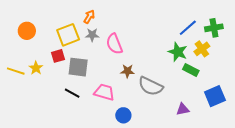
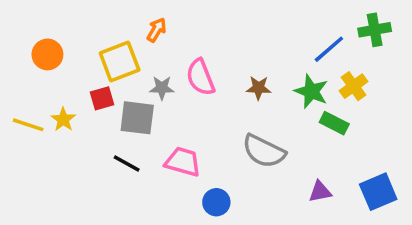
green cross: (214, 28) -> (375, 30), moved
gray star: (92, 35) -> (162, 88), moved
brown star: (127, 71) -> (259, 88), moved
blue square: (215, 96) -> (378, 192), moved

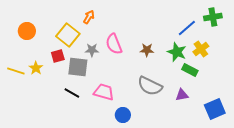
yellow square: (120, 61) -> (68, 35), turned -30
purple triangle: (320, 192) -> (182, 95), moved

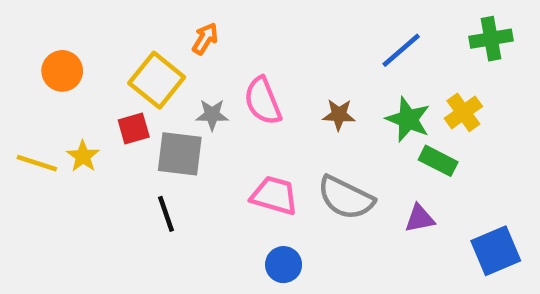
blue line: (187, 28) -> (401, 50), moved
pink trapezoid: (104, 92) -> (274, 195), moved
black line: (72, 93) -> (166, 214), turned 42

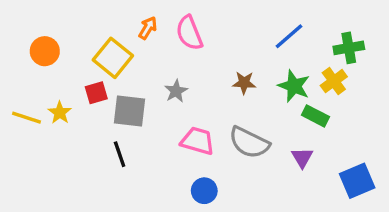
green cross: (491, 39) -> (349, 48), moved
pink semicircle: (263, 101) -> (189, 33), moved
gray star: (212, 115) -> (176, 91), moved, turned -30
purple triangle: (420, 218) -> (302, 157), turned -50

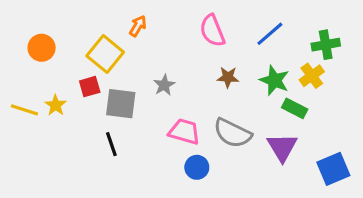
pink semicircle: (189, 33) -> (212, 31), moved
purple triangle: (302, 157) -> (282, 147), size x1.5
blue circle: (204, 191) -> (197, 167), moved

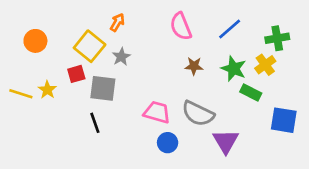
gray star: (164, 85) -> (121, 57), moved
purple triangle: (282, 147) -> (226, 141), moved
blue square: (333, 169) -> (284, 120), moved, turned 32

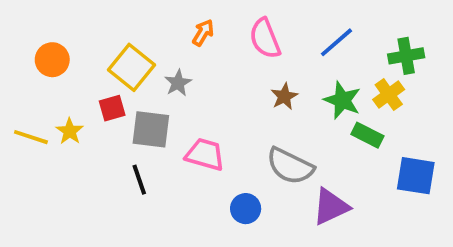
orange arrow: (117, 22) -> (203, 33), moved
brown star: (194, 66) -> (284, 96), turned -30
pink trapezoid: (157, 112) -> (205, 154), moved
purple triangle: (226, 141) -> (331, 207), turned 36

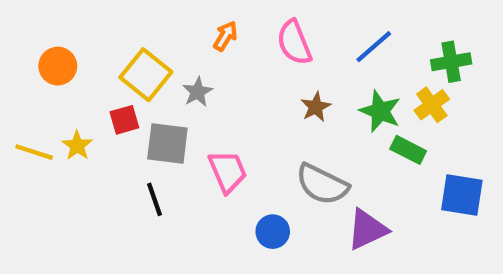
pink trapezoid: (205, 154) -> (228, 171), turned 51

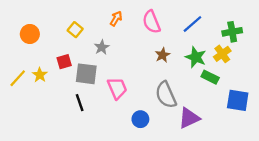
yellow square: (146, 75) -> (75, 30), moved, size x0.6
yellow line: (34, 152) -> (18, 78), turned -66
gray semicircle: (322, 184) -> (166, 95), turned 40

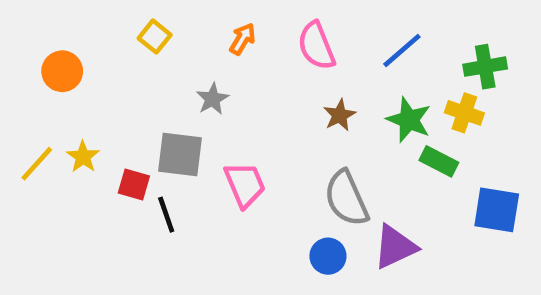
yellow square: (75, 30) -> (155, 37), moved
yellow cross: (222, 54) -> (464, 113), turned -35
red square: (64, 62) -> (134, 184), moved, turned 32
blue circle: (140, 119) -> (328, 256), moved

